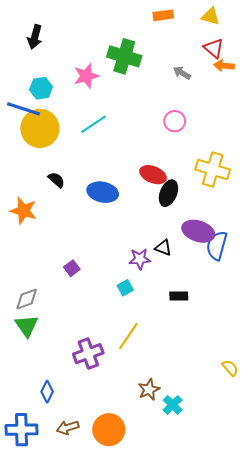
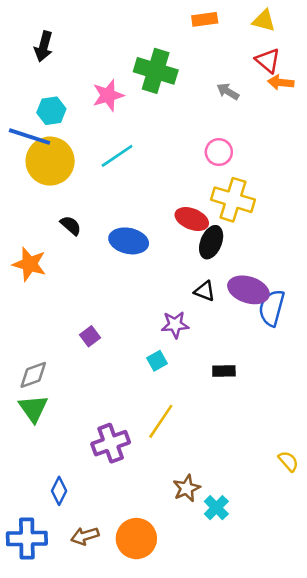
yellow cross: (213, 169) -> (233, 200), moved
black triangle: (163, 248) -> (205, 291), moved

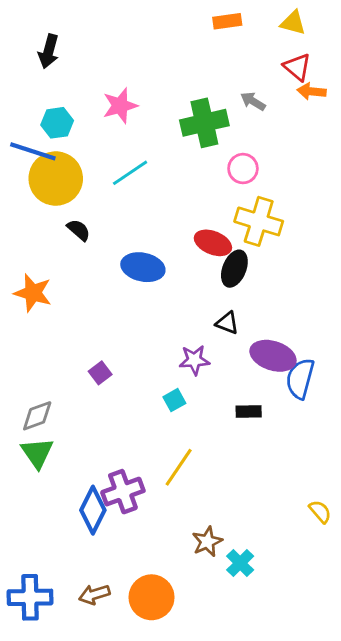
green cross: (156, 71) -> (204, 123), moved, turned -30
black semicircle: (71, 225) -> (79, 230), moved
purple ellipse: (248, 290) -> (273, 356), moved
blue semicircle: (272, 308) -> (300, 379), moved
blue diamond: (59, 491) -> (93, 510), moved, size x1.5

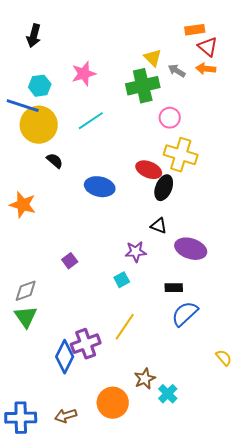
orange rectangle: (227, 21) -> (195, 30), moved
yellow triangle: (293, 23) -> (153, 58), moved, turned 30
orange arrow: (312, 91) -> (206, 69), moved
blue semicircle: (300, 379) -> (185, 314), moved, turned 32
orange circle: (152, 597) -> (113, 403), moved

